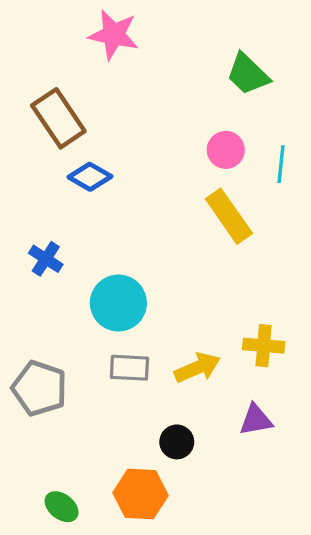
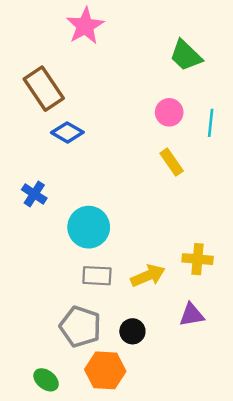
pink star: (114, 35) -> (85, 26), turned 30
yellow rectangle: (229, 216) -> (172, 162), size x0.7
gray pentagon: (39, 388) -> (80, 327), moved

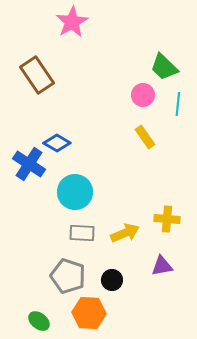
green trapezoid: (186, 55) -> (164, 67), moved
blue diamond: (67, 132) -> (57, 143), moved
blue cross: (34, 194) -> (29, 164), size x1.5

